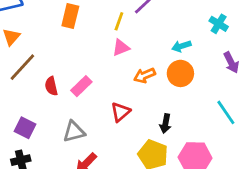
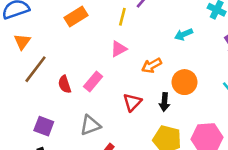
orange rectangle: (70, 16) -> (76, 16), turned 50
pink triangle: (121, 48) -> (119, 49), moved
orange circle: (180, 73) -> (184, 82), moved
black arrow: (165, 123) -> (164, 102), moved

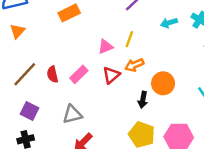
yellow line: (122, 17) -> (129, 39), moved
cyan arrow: (184, 34) -> (169, 23), moved
brown line: (35, 69) -> (25, 74), moved
red triangle: (132, 102) -> (111, 75), moved

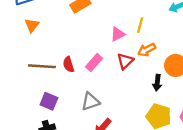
brown line: (25, 74) -> (42, 66), turned 55

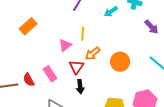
pink rectangle: (94, 63) -> (50, 74), turned -63
black arrow: (157, 83) -> (80, 87), moved

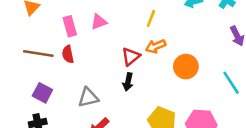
pink triangle: (65, 45) -> (99, 22), moved
pink rectangle: (50, 74) -> (70, 26), moved

